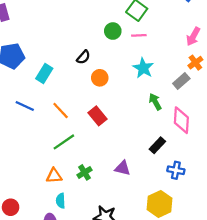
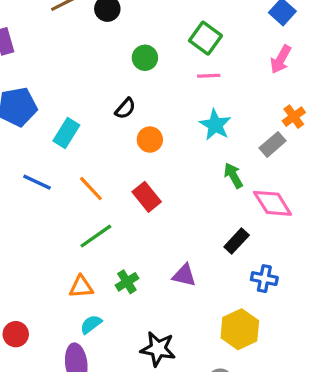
green circle: (113, 31) -> (145, 58), moved
pink arrow: (193, 36) -> (281, 59), moved
pink diamond: (181, 120) -> (273, 203), turned -36
cyan semicircle: (61, 201) -> (91, 324), turned 56

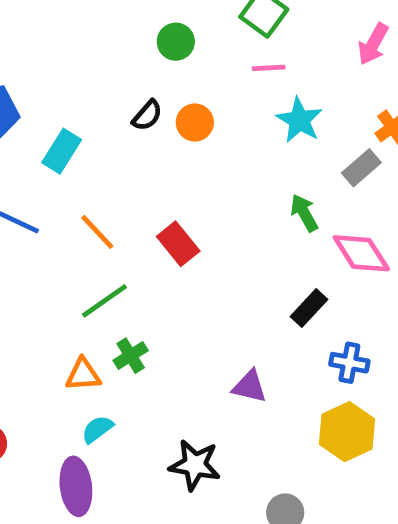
cyan star: (215, 125) -> (299, 120), moved
orange circle: (150, 140) -> (195, 123), moved
purple triangle: (184, 275) -> (250, 386), moved
green cross: (127, 282) -> (131, 356), moved
yellow hexagon: (240, 329) -> (347, 432), moved

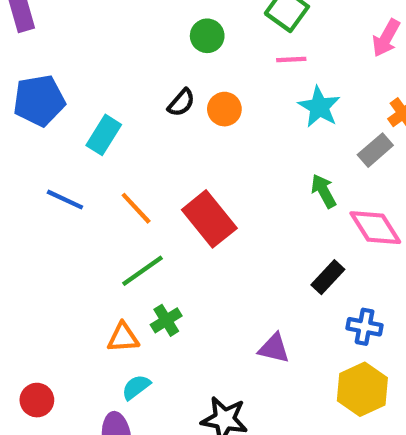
red rectangle: (178, 244) -> (209, 219), size x1.4

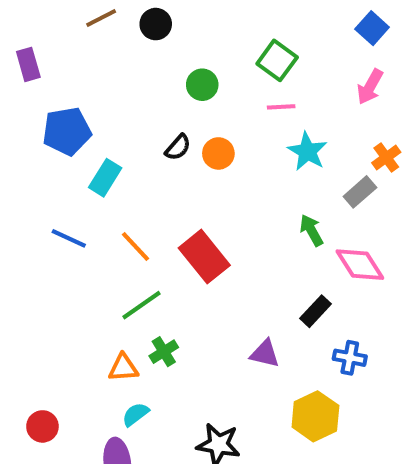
blue pentagon: (39, 100) -> (67, 131), moved
purple triangle: (274, 348) -> (265, 354), moved
yellow hexagon: (362, 389) -> (315, 416), moved

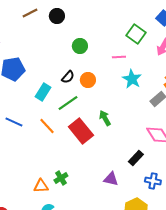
green square: (277, 60) -> (136, 34), moved
cyan rectangle: (105, 178) -> (43, 92), moved
green arrow: (311, 230) -> (105, 118), moved
green line: (142, 305) -> (68, 103), moved

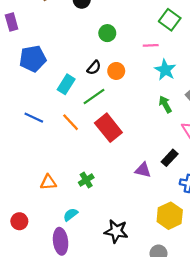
green arrow: (105, 118) -> (165, 104), moved
purple triangle: (111, 179) -> (143, 170), moved
orange triangle: (41, 186) -> (48, 182), moved

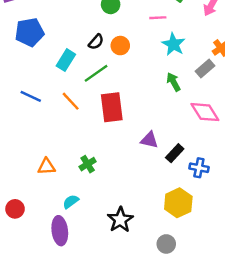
red rectangle: (108, 128) -> (112, 107), turned 32
black rectangle: (170, 158) -> (175, 153), moved
purple triangle: (143, 170) -> (149, 140), moved
black star: (116, 231) -> (120, 220), turned 30

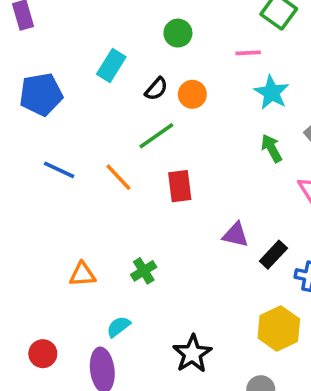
blue pentagon: (30, 32) -> (41, 94), moved
cyan rectangle: (66, 60) -> (111, 65), moved
red rectangle: (112, 107) -> (180, 186), size x0.7
red circle: (15, 209) -> (43, 354), moved

